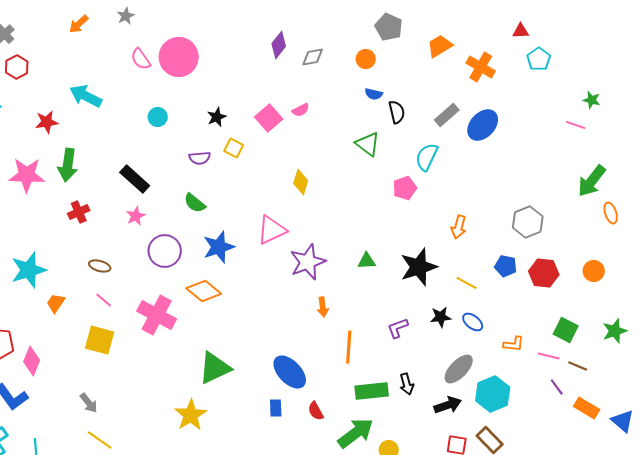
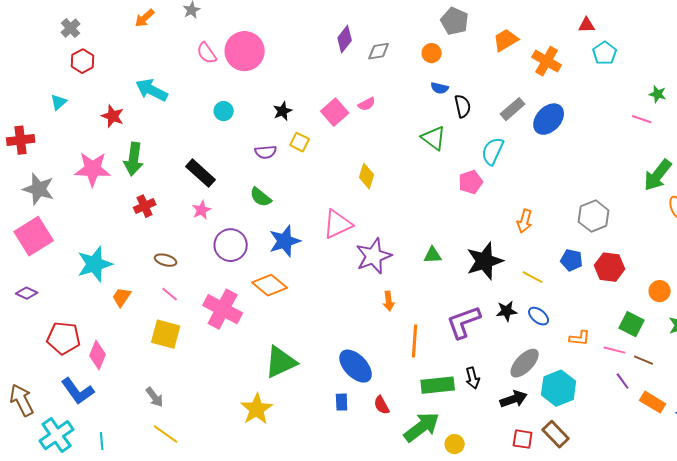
red star: (47, 122) -> (113, 116), turned 30
orange circle: (594, 271) -> (660, 291), moved
purple L-shape: (398, 328) -> (464, 322), size x1.6

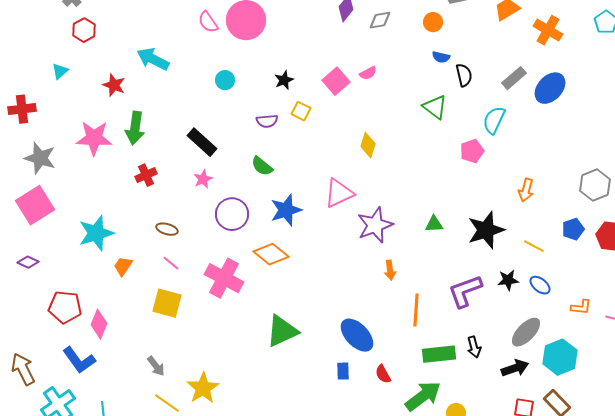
blue pentagon: (572, 260) -> (573, 229), turned -30
yellow star: (257, 409) -> (203, 388), moved

